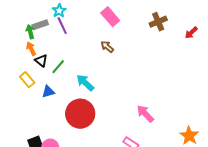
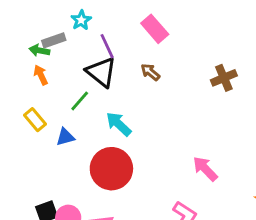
brown cross: (158, 22) -> (224, 78), moved
purple line: (62, 26) -> (107, 46), moved
green arrow: (30, 32) -> (39, 50), turned -64
black triangle: (41, 61) -> (101, 72), moved, size x1.6

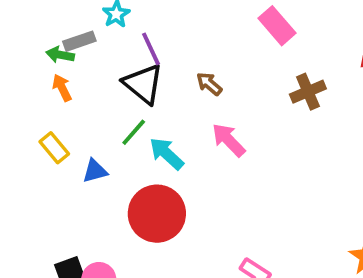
pink rectangle: (155, 29) -> (277, 26), moved
green line: (80, 101) -> (134, 132), moved
pink arrow: (205, 169) -> (229, 140), moved

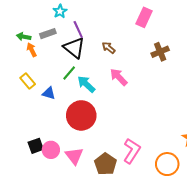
pink rectangle: (277, 26) -> (144, 17), turned 66
gray rectangle: (79, 41) -> (48, 34), moved
green arrow: (60, 55) -> (24, 37), moved
blue triangle: (95, 171) -> (49, 93), turned 32

